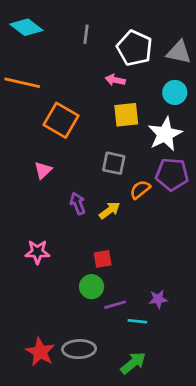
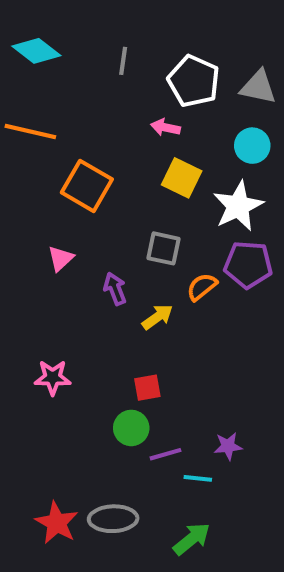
yellow square: (126, 115) -> (182, 178), turned 32
purple arrow: (78, 203) -> (115, 289), moved

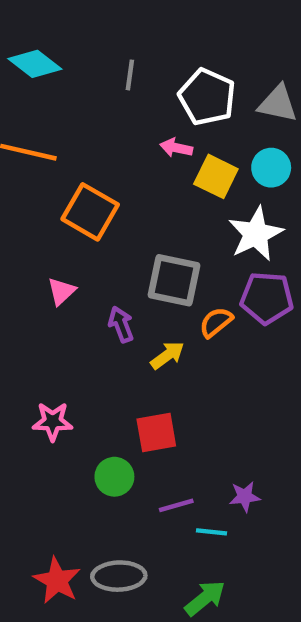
yellow square: (182, 178) -> (216, 176), moved
gray square: (164, 248) -> (174, 280), size x1.4
red square: (147, 388) -> (156, 433), size x1.4
green circle: (131, 428) -> (114, 477), moved

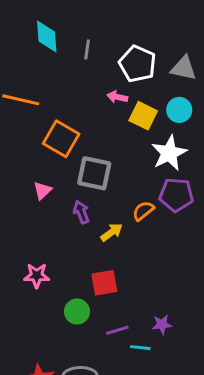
cyan diamond: (35, 64) -> (47, 36), moved, turned 48
gray square: (174, 280) -> (94, 173), moved

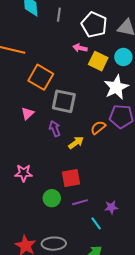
purple line: (117, 330) -> (80, 202), moved
cyan line: (140, 348) -> (96, 223), turned 48

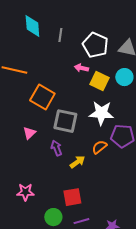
white star: (116, 87) -> (101, 113), moved, turned 30

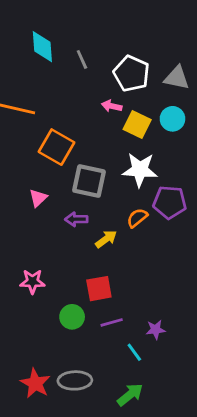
gray line: (60, 35) -> (82, 59), turned -32
purple arrow: (56, 148) -> (76, 219), turned -70

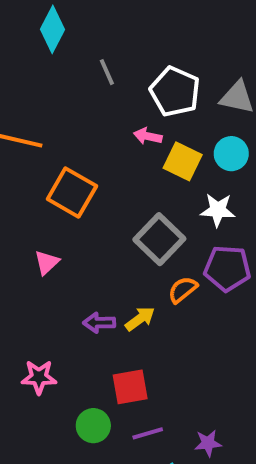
cyan diamond: (42, 47) -> (53, 29), moved, turned 32
white star: (140, 170) -> (218, 210), moved, size x0.7
gray square: (89, 181) -> (159, 239), moved, turned 32
purple arrow: (76, 219) -> (99, 323), moved

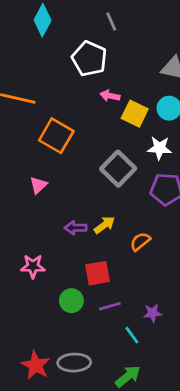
gray line: (107, 72) -> (111, 22), moved
white pentagon: (175, 91) -> (89, 59), moved
orange semicircle: (183, 290) -> (140, 242), moved

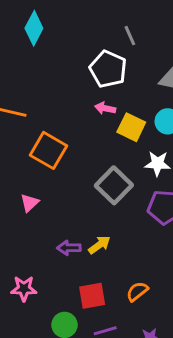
gray line: (111, 22) -> (130, 36), moved
white pentagon: (89, 59) -> (108, 69), moved
orange semicircle: (140, 242) -> (137, 291), moved

